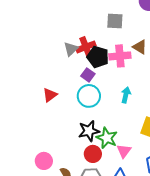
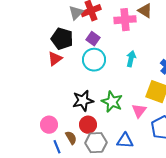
black pentagon: (98, 57) -> (62, 39), moved
black star: (89, 131) -> (83, 101), moved
pink triangle: (124, 151) -> (139, 111), moved
red circle: (93, 154) -> (88, 125), moved

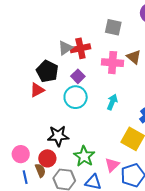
green star: (112, 102) -> (84, 156), moved
pink triangle: (139, 111) -> (112, 165), moved
red circle: (88, 125) -> (47, 158), moved

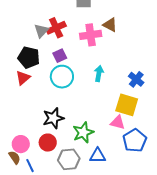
purple square: (78, 76) -> (60, 56), turned 32
green star: (84, 156) -> (83, 132), turned 30
pink triangle: (112, 165) -> (118, 122), moved, turned -49
brown semicircle: (40, 170) -> (15, 157), moved

